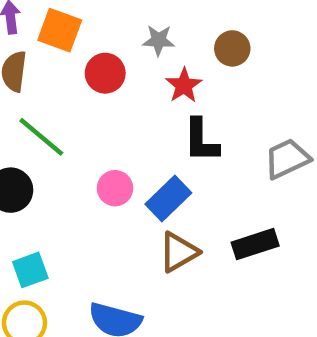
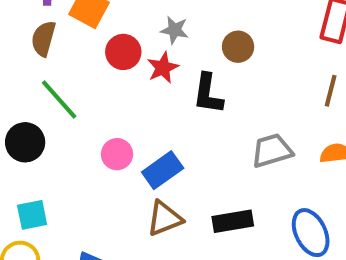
red star: (184, 85) -> (163, 68), moved
black L-shape: (201, 140) -> (208, 94), moved

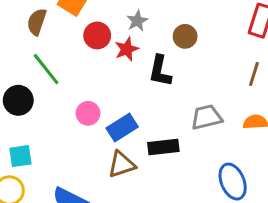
gray star: (174, 30) -> (137, 21), turned 30
black rectangle: (233, 221) -> (163, 147), moved

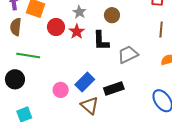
green line: (46, 69) -> (28, 56), turned -30
pink circle: (88, 113) -> (61, 90), moved
gray trapezoid: (206, 117) -> (128, 55), moved
brown triangle: (122, 164) -> (90, 106), turned -48

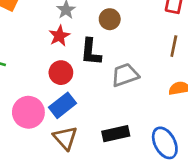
red circle: (56, 27) -> (61, 73), moved
black rectangle: (114, 88) -> (116, 134), moved
pink circle: (61, 90) -> (28, 112), size x1.5

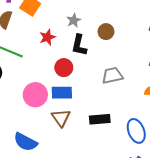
red star: (59, 36) -> (47, 37), moved
black L-shape: (91, 52) -> (79, 45), moved
blue rectangle: (62, 105) -> (62, 93), turned 30

